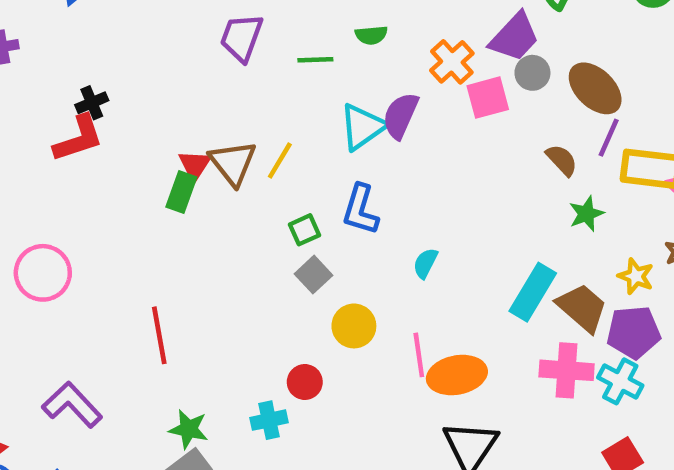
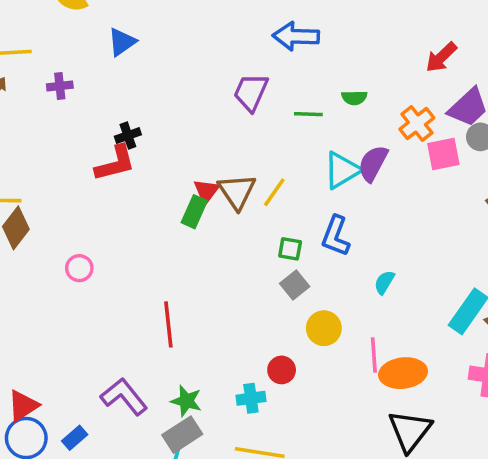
green square: (305, 230) -> (290, 249), turned 30
pink circle: (43, 273) -> (79, 268), size x0.6
purple L-shape: (72, 405) -> (124, 397), moved

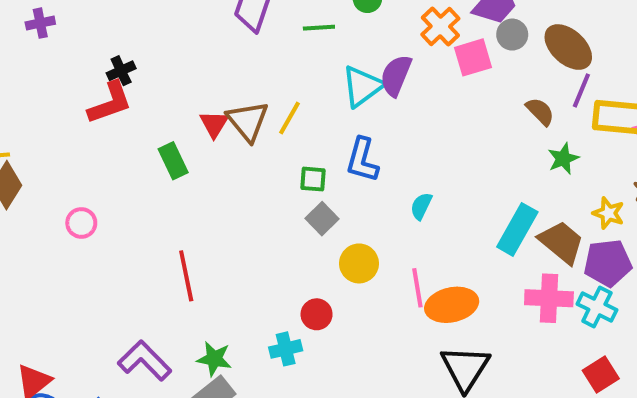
green rectangle: (194, 212) -> (173, 161), moved, turned -44

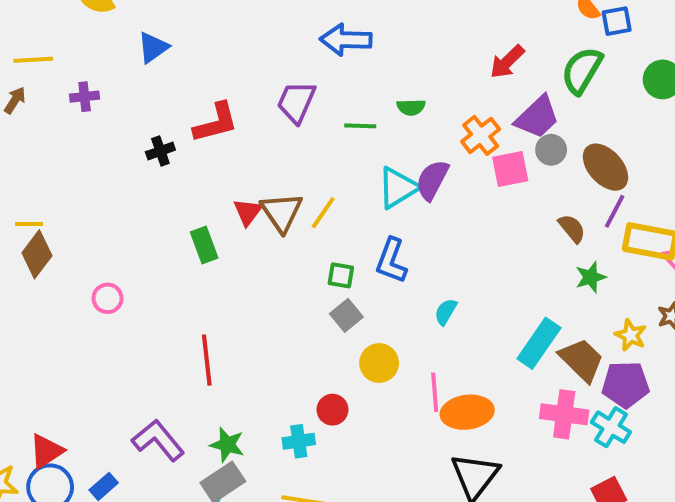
red L-shape: (110, 103) -> (216, 123), moved

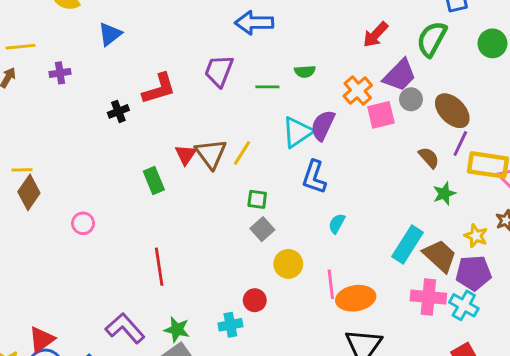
blue L-shape: (391, 261) -> (314, 177), moved

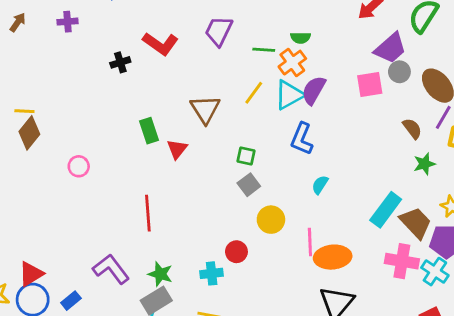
red L-shape: (159, 89) -> (161, 44), turned 48
orange cross: (358, 91) -> (292, 63), moved
yellow line: (242, 153) -> (254, 93), moved
red triangle: (186, 155) -> (177, 149), moved

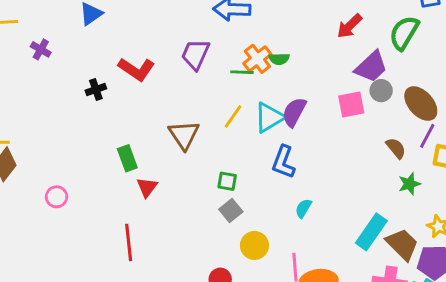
purple cross: (68, 22) -> (41, 49), turned 36
orange cross: (292, 63) -> (257, 59), moved
red triangle: (177, 149) -> (147, 187), moved

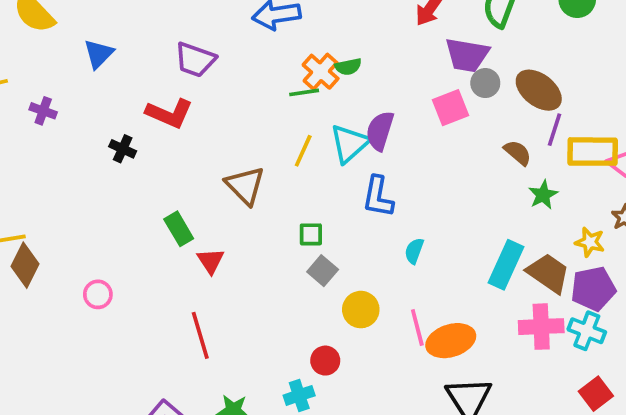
purple trapezoid: (195, 54) -> (195, 60), moved, turned -84
purple trapezoid: (371, 67) -> (467, 55), turned 63
black cross: (96, 89) -> (123, 149), turned -36

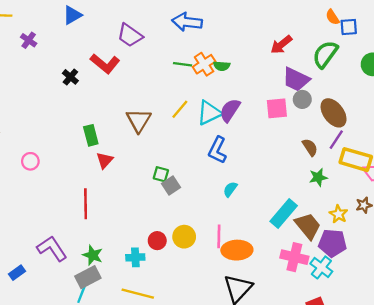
green line: (304, 92) -> (183, 64), moved
green square: (311, 234) -> (161, 174), moved
yellow circle: (361, 310) -> (184, 237), moved

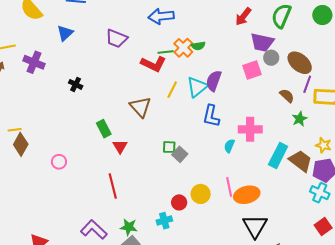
purple cross: (29, 40) -> (34, 62), size x1.5
red L-shape: (105, 64) -> (153, 64), moved
pink cross: (294, 257) -> (250, 129), moved

